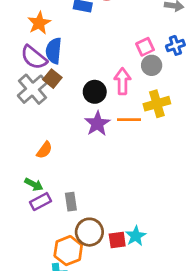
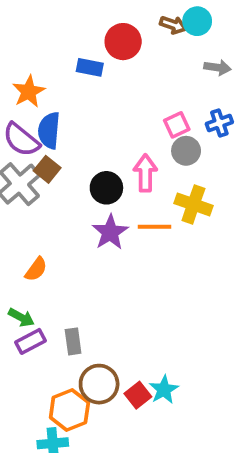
yellow cross: (157, 104) -> (193, 204), turned 35
red square: (117, 240) -> (138, 395), turned -30

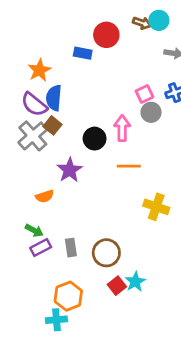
yellow cross: (193, 204) -> (156, 207), moved
purple star: (110, 232) -> (70, 170), moved
orange semicircle: (36, 269) -> (45, 196), turned 36
brown circle: (99, 384) -> (106, 253), moved

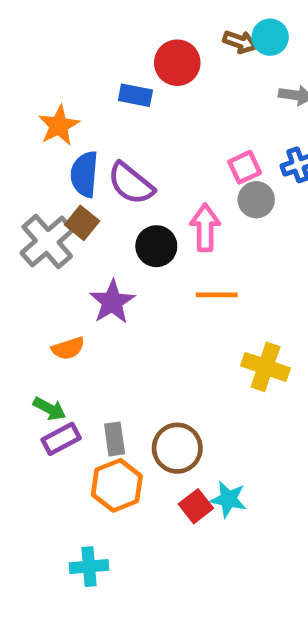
purple semicircle: (34, 104) -> (131, 183), moved
cyan star: (135, 282) -> (228, 499), turned -30
orange hexagon: (68, 296) -> (117, 485), moved

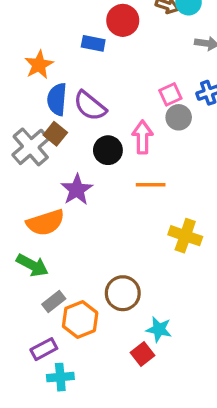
orange semicircle: (68, 348) -> (46, 223), size x1.6
green arrow: (50, 409) -> (32, 265), size x1.4
purple rectangle: (61, 439) -> (44, 349), moved
gray rectangle: (115, 439) -> (54, 301), moved, turned 60
red square: (196, 506) -> (142, 354), moved

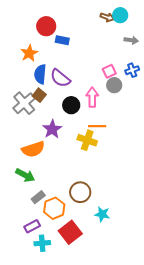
red circle: (123, 20) -> (46, 26), moved
yellow cross: (185, 236) -> (87, 140), moved
red square: (142, 354) -> (70, 232), moved, size x1.6

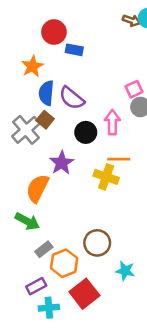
orange semicircle: (33, 149) -> (37, 188), turned 135

